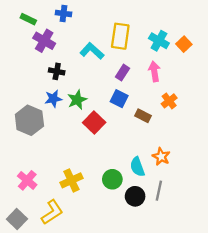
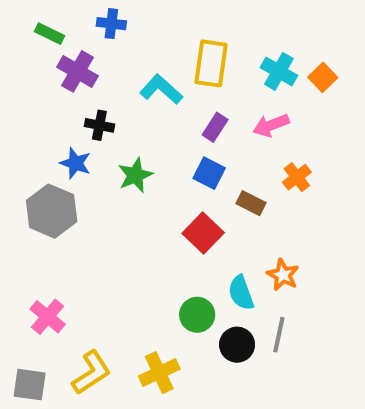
pink arrow: (154, 71) -> (271, 125), turned -102
blue star: (53, 99) -> (75, 163), moved, turned 30
red square: (94, 122) -> (203, 233), moved
yellow cross: (71, 180) -> (159, 373), moved
gray square: (17, 219) -> (30, 385), turned -36

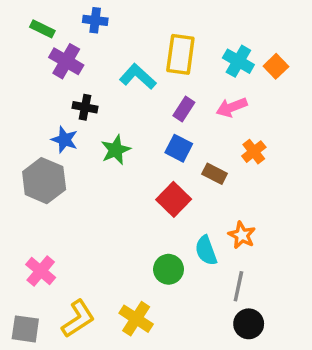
black circle: (237, 345) -> (249, 324), moved
yellow cross: (159, 373) -> (136, 319), turned -32

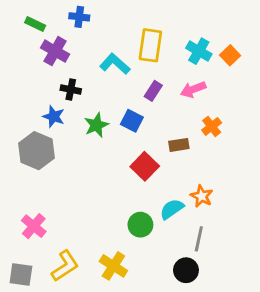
blue square: (179, 148) -> (132, 121), moved
brown rectangle: (215, 174) -> (179, 145), turned -36
cyan semicircle: (206, 251) -> (172, 209), turned 75
black circle: (249, 324) -> (186, 270), moved

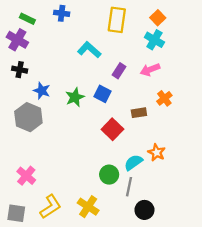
yellow rectangle: (150, 45) -> (117, 20), moved
purple cross: (55, 51) -> (17, 40), moved
orange square: (230, 55) -> (158, 18), moved
black cross: (71, 89) -> (20, 70), moved
gray line: (199, 239) -> (129, 187), moved

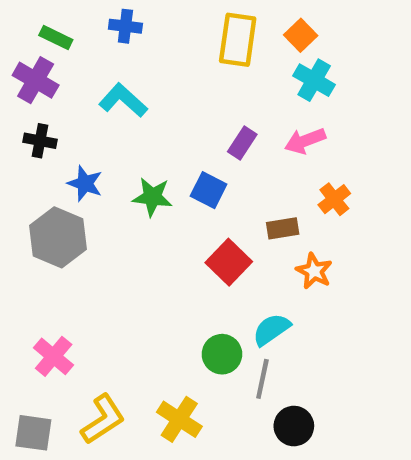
orange square: (158, 18) -> (301, 35), moved
cyan L-shape: (89, 50) -> (123, 100), moved
green star: (75, 97) -> (152, 197), turned 30
orange star: (157, 152) -> (314, 271), moved

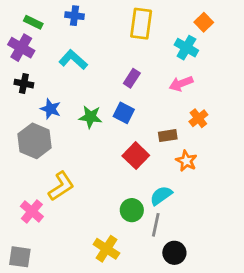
orange square: (301, 35) -> (204, 22), moved
purple rectangle: (242, 143) -> (132, 78), moved
yellow L-shape: (103, 419) -> (61, 186), moved

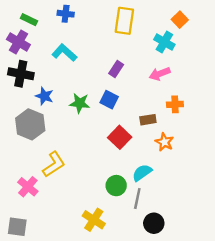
black cross: (24, 84) -> (21, 74), size x1.5
orange cross: (198, 118) -> (175, 104), turned 35

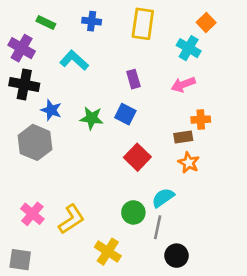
blue cross: (66, 14) -> (92, 21), moved
green rectangle: (29, 20) -> (46, 23), moved
purple rectangle: (116, 69) -> (133, 79), turned -49
brown rectangle: (148, 120) -> (183, 137), moved
yellow L-shape: (54, 164) -> (71, 219), moved

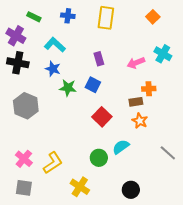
cyan cross: (189, 48) -> (163, 54), moved
blue star: (51, 110) -> (53, 69), moved
gray line: (158, 227) -> (168, 153), moved, turned -60
gray square: (20, 260) -> (24, 188), moved

